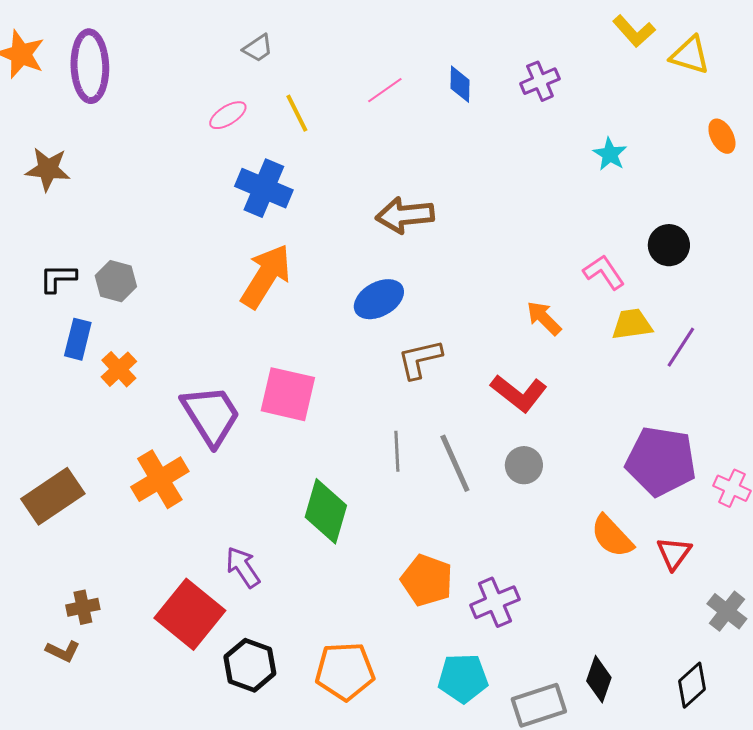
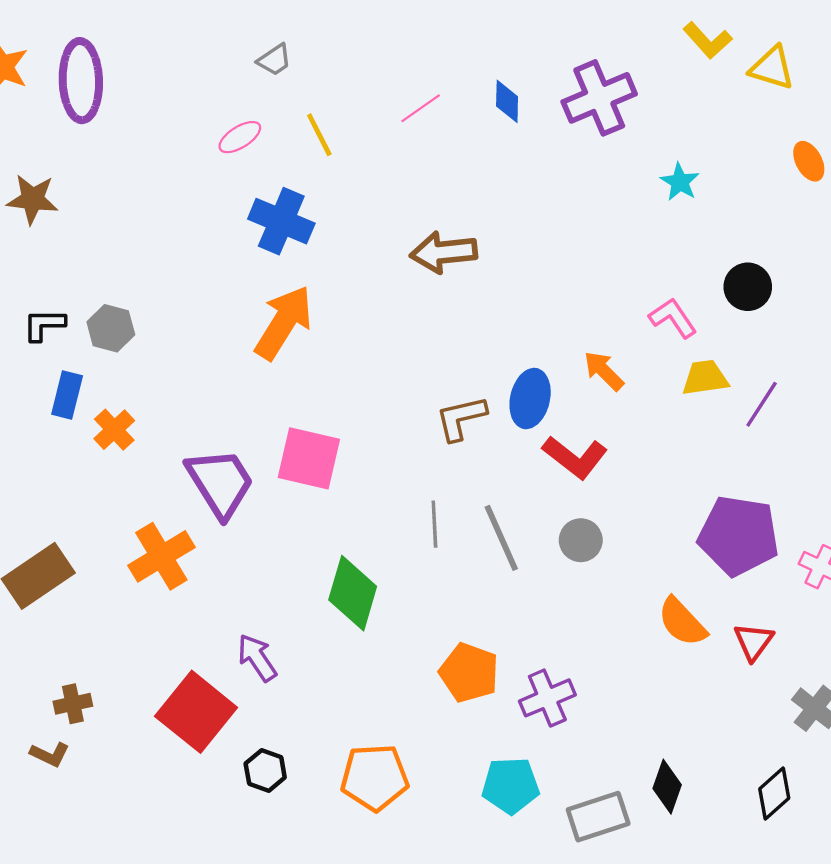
purple cross: (540, 81) -> (599, 98), size x1.6
blue ellipse: (379, 299) -> (530, 399), moved, turned -48
black hexagon: (250, 665) -> (265, 771), size x0.7

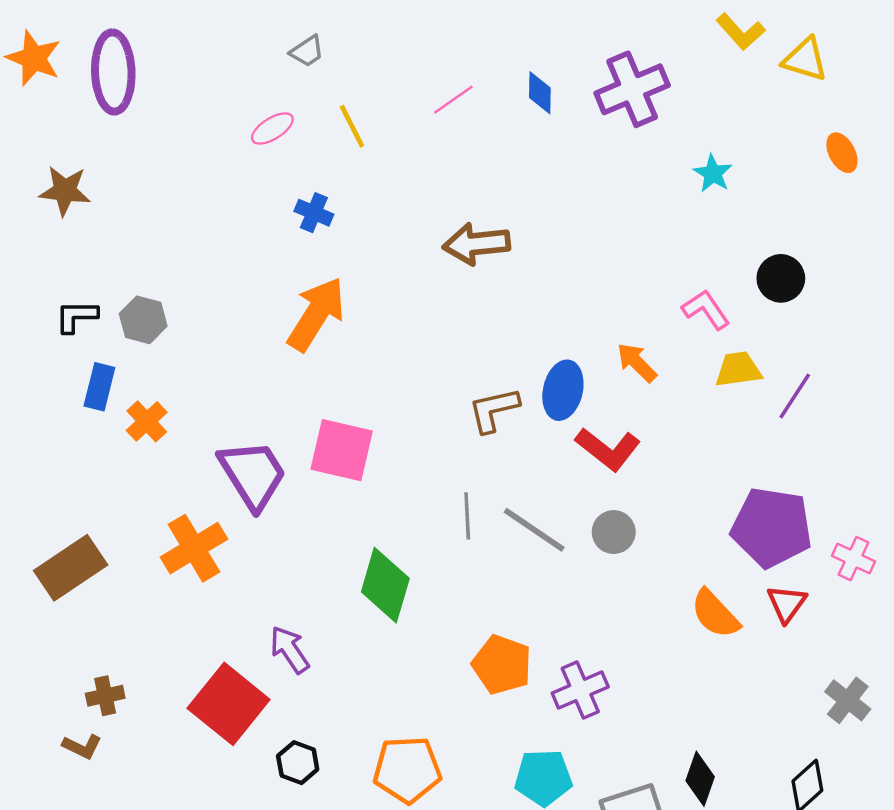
blue cross: (281, 221) -> (314, 213), size x0.6
gray line: (501, 538) -> (534, 530), turned -32
red triangle: (754, 642) -> (787, 604), moved

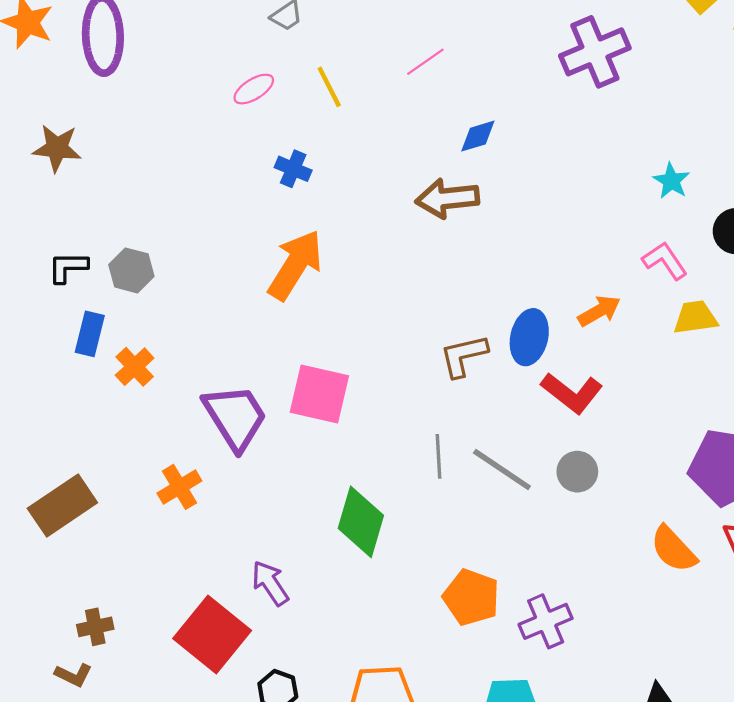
blue diamond: (540, 93) -> (478, 136), moved, turned 72
cyan star: (713, 173) -> (671, 181), moved
orange arrow: (637, 363) -> (599, 311), turned 105
orange cross: (194, 548) -> (179, 487), size x0.7

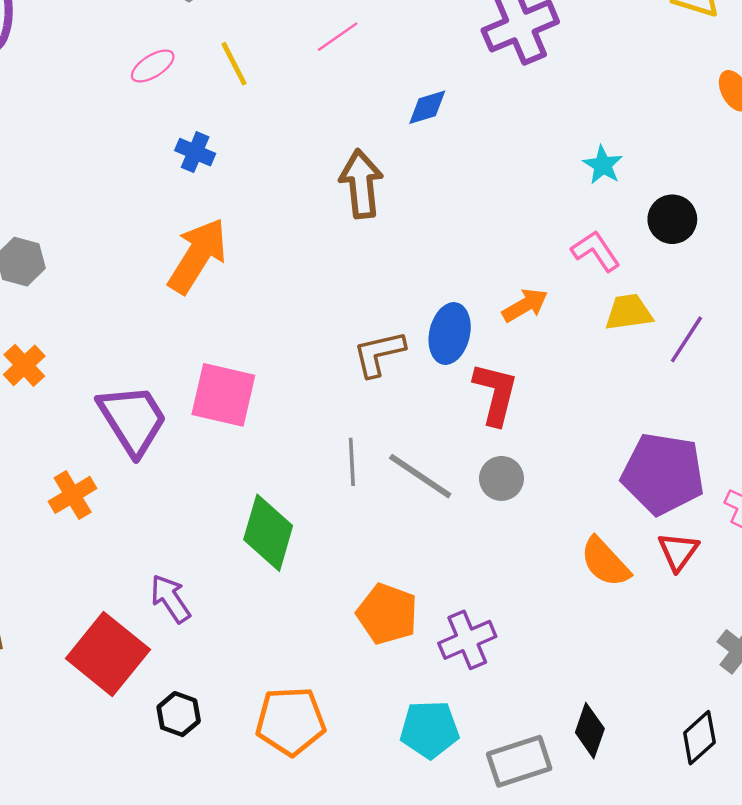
blue diamond: (478, 136) -> (427, 107), moved
brown arrow: (447, 198) -> (361, 184), turned 90
red L-shape: (572, 393) -> (496, 394), turned -114

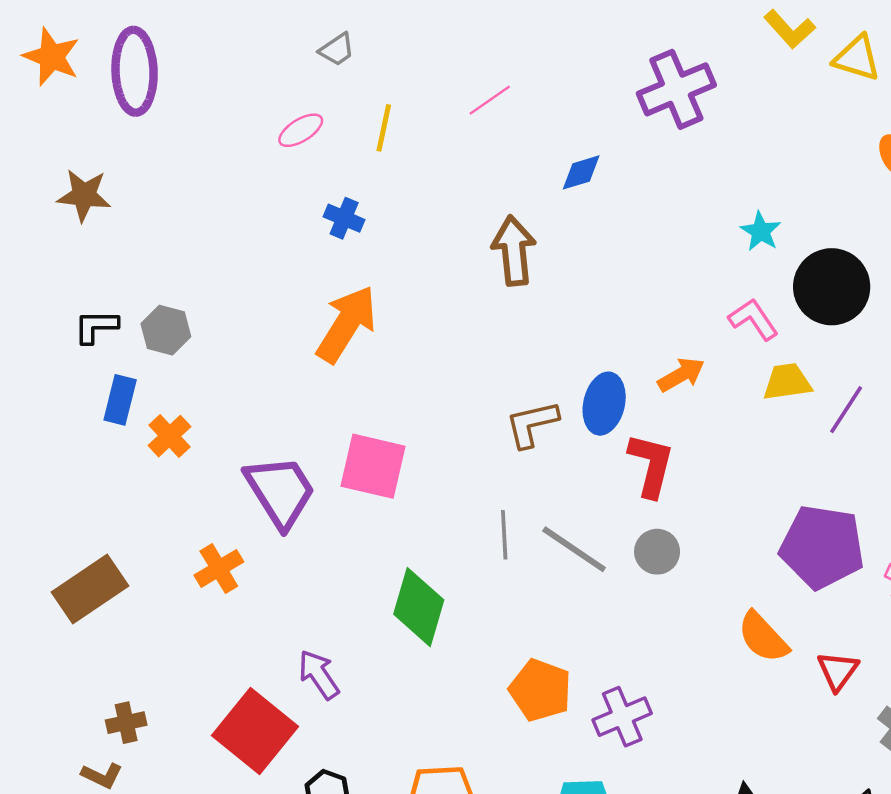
yellow line: (234, 64) -> (384, 128), turned 39
black circle: (672, 219) -> (832, 287), size x1.5
red triangle: (678, 551) -> (838, 671), moved

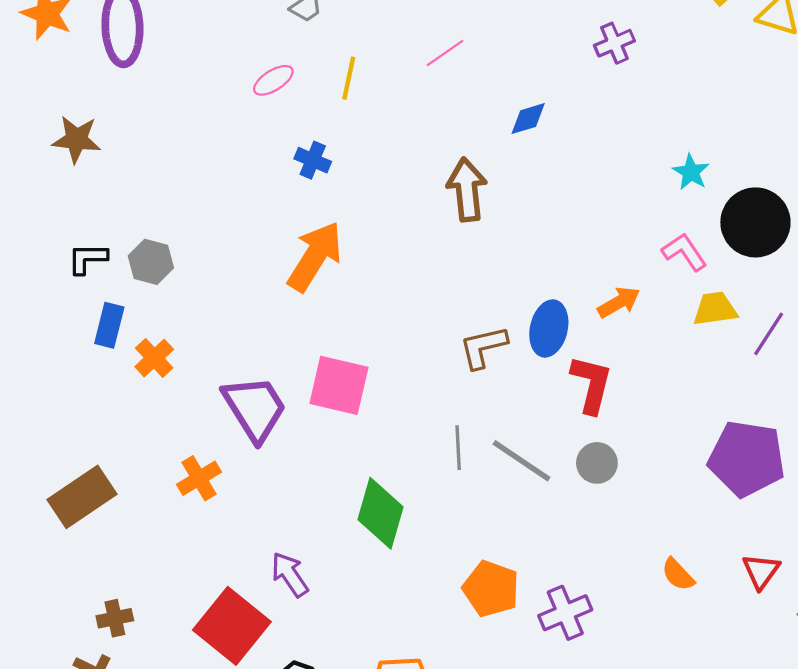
purple cross: (676, 89) -> (614, 43), size x0.6
orange semicircle: (763, 637) -> (678, 574), moved, size x0.7

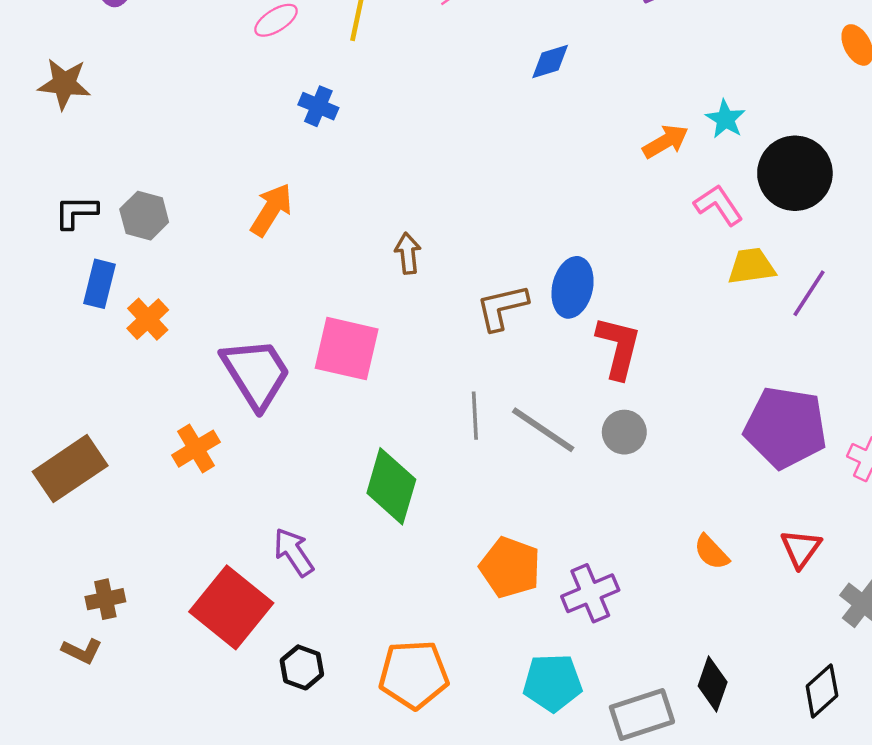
brown arrow: (467, 190) -> (408, 253), moved, size x0.6
orange arrow: (315, 256) -> (271, 210), moved, size x0.7
orange arrow: (619, 302) -> (665, 141), moved

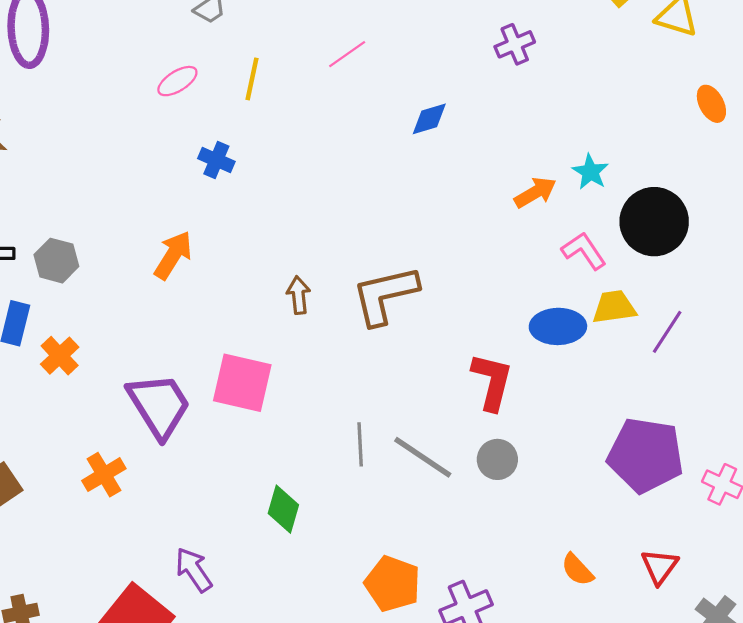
blue ellipse: (573, 287) -> (558, 326), moved, turned 76
brown L-shape: (502, 307) -> (385, 295), moved, size x1.4
green diamond: (391, 486) -> (283, 509), size x0.7

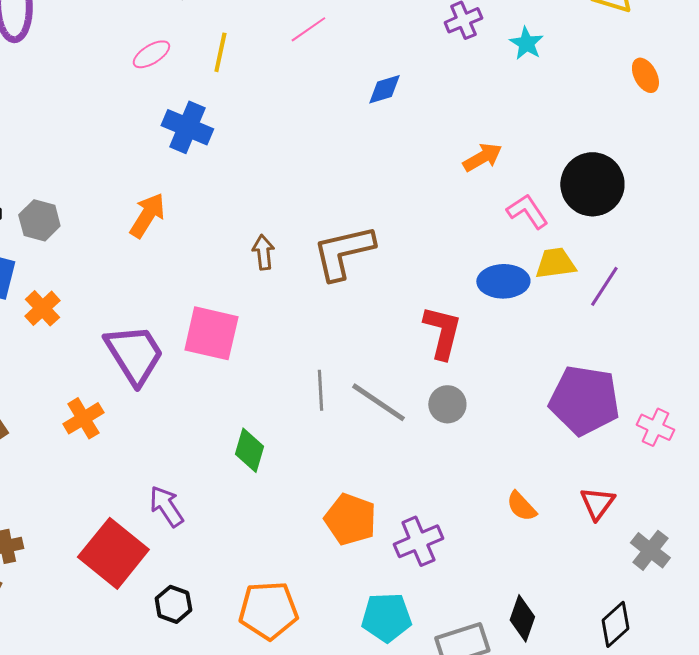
blue cross: (216, 160) -> (187, 127), size x1.5
cyan star: (590, 172) -> (526, 43), moved

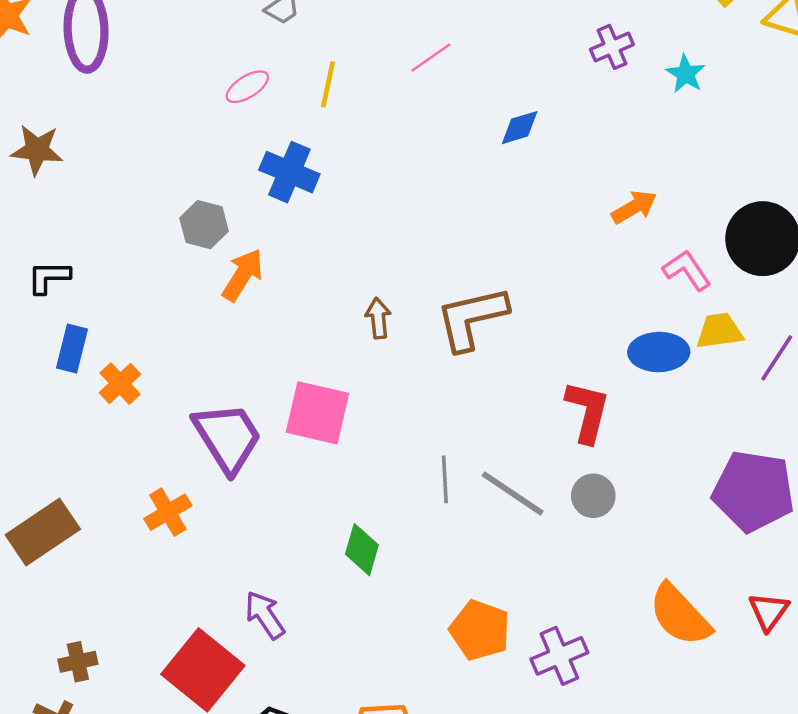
gray hexagon: (39, 220) -> (204, 225), moved
orange semicircle: (521, 506) -> (680, 615), size x1.8

